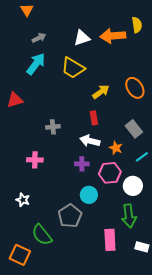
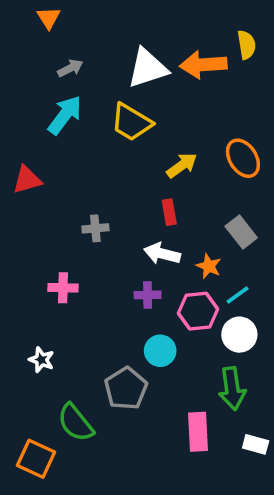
white triangle: (82, 38) -> (148, 68), size x1.4
cyan line: (142, 157) -> (238, 295), moved

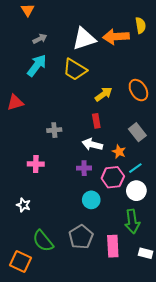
gray pentagon: (126, 389) -> (81, 237), moved

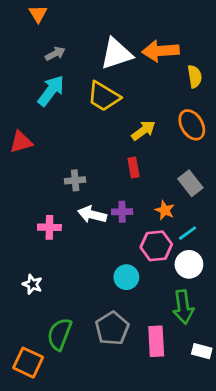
yellow semicircle: (140, 25) -> (195, 76), moved
white arrow: (92, 144) -> (92, 215), moved
purple cross: (84, 168) -> (122, 212), moved
green semicircle: (43, 241) -> (59, 334), turned 60

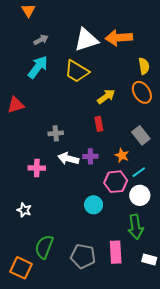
yellow semicircle: (195, 76) -> (144, 66), moved
gray pentagon: (112, 328) -> (83, 256), moved, turned -30

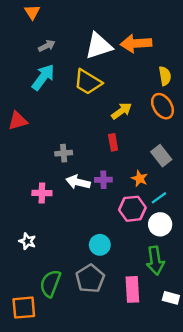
cyan circle: (94, 205) -> (100, 245), moved
gray pentagon: (83, 256) -> (90, 279), moved, turned 30
orange square: (21, 268) -> (24, 308), turned -30

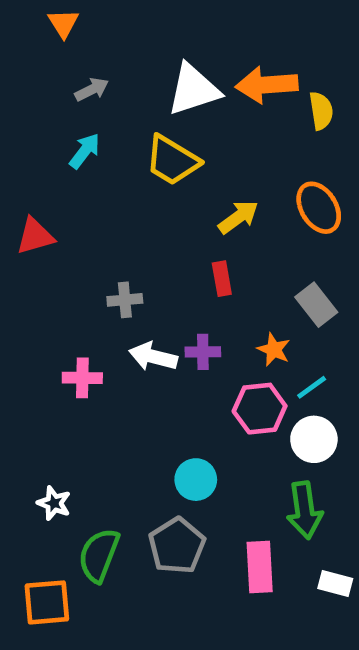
yellow semicircle: (165, 76) -> (321, 111), moved
cyan arrow: (43, 77) -> (85, 151), size x0.7
white star: (27, 241) -> (54, 503), moved

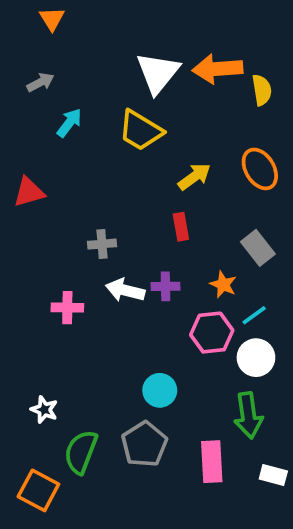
gray arrow: (92, 89) -> (40, 82), moved
white triangle: (193, 89) -> (158, 73), turned -33
orange square: (47, 602) -> (38, 490), turned 33

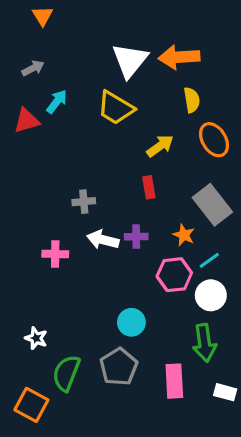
yellow semicircle: (262, 90) -> (192, 100), moved
red triangle: (29, 192) -> (27, 121), moved
gray rectangle: (258, 248) -> (212, 205), size x1.4

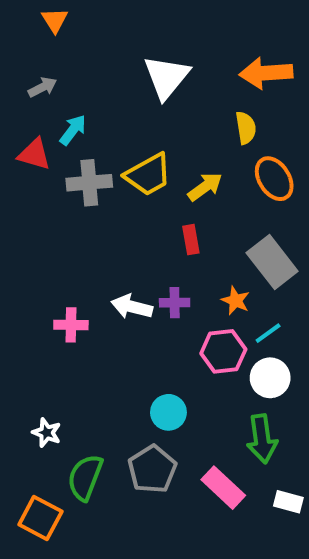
orange arrow: (179, 57) -> (266, 73), moved
yellow trapezoid: (116, 108) -> (148, 175), moved, turned -60
red triangle: (27, 121) -> (34, 154), turned 32
gray cross: (84, 202) -> (89, 183), moved, size x1.5
pink rectangle: (174, 381) -> (223, 488), turned -44

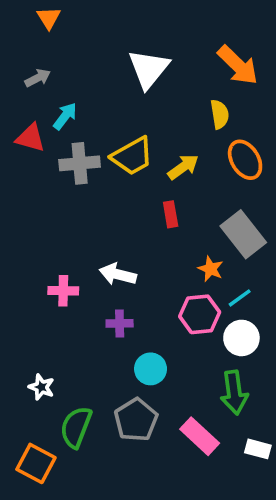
orange arrow: (266, 73) -> (238, 65), turned -132
purple cross: (175, 303) -> (120, 323), moved

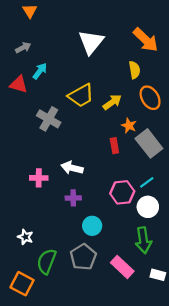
gray cross: (80, 163) -> (49, 119), moved, turned 35
red rectangle: (171, 214) -> (114, 146), moved
orange star: (211, 269) -> (129, 126), moved

